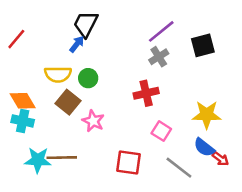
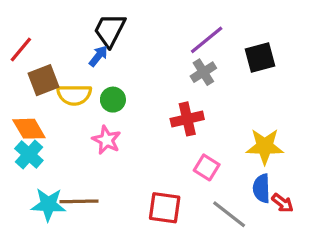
brown square: (68, 102) -> (43, 80), moved, turned 30
cyan cross: (23, 121) -> (29, 154), turned 30
pink star: (93, 121) -> (106, 140), moved
blue semicircle: (204, 147) -> (262, 188), turned 50

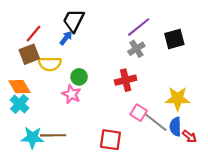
red line: (21, 50) -> (34, 34), moved
green circle: (113, 100) -> (79, 77), moved
gray line: (229, 214) -> (156, 122), moved

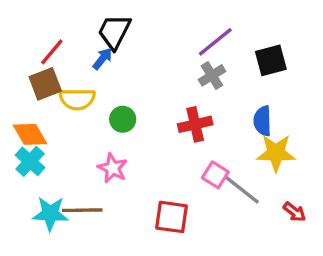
pink star: (71, 94) -> (113, 168), moved
blue semicircle: (175, 127) -> (262, 121), moved

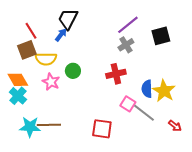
red line: (52, 52) -> (31, 31), turned -72
blue semicircle: (262, 121) -> (147, 89), moved
yellow star: (276, 153) -> (164, 91), turned 30
pink star: (113, 168) -> (51, 82), moved

